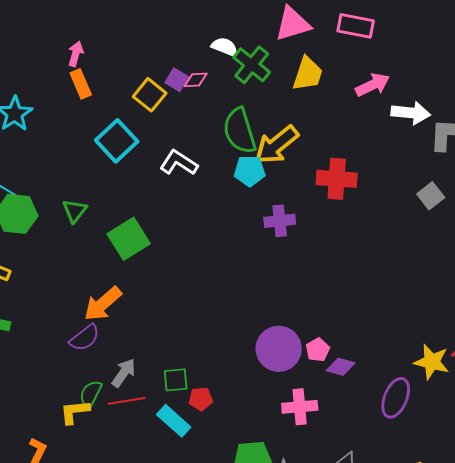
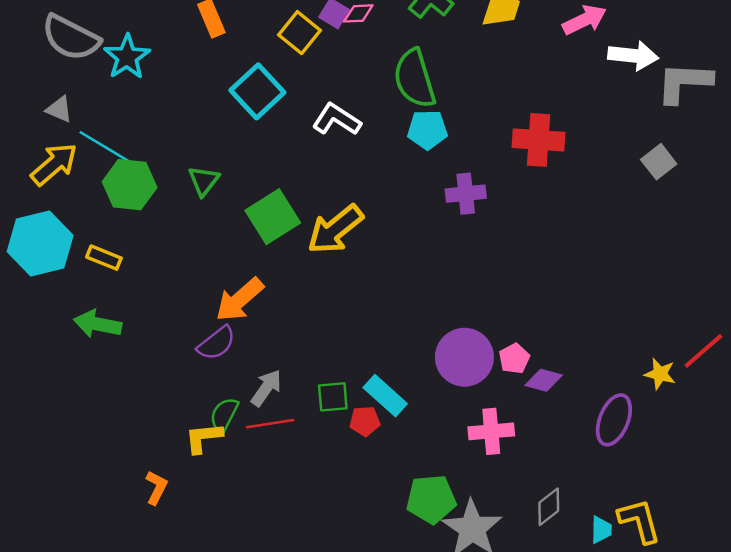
yellow arrow: (277, 145) -> (335, 229), moved
yellow star: (432, 362) -> (660, 374), size x0.7
cyan rectangle: (174, 421) -> (385, 396), moved

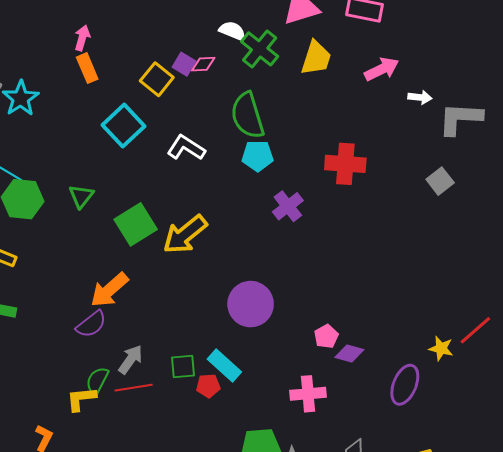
white arrow: (633, 56) -> (420, 97), size x0.6
purple cross: (466, 194) -> (288, 206), turned -32
purple circle: (464, 357) -> (251, 304), moved

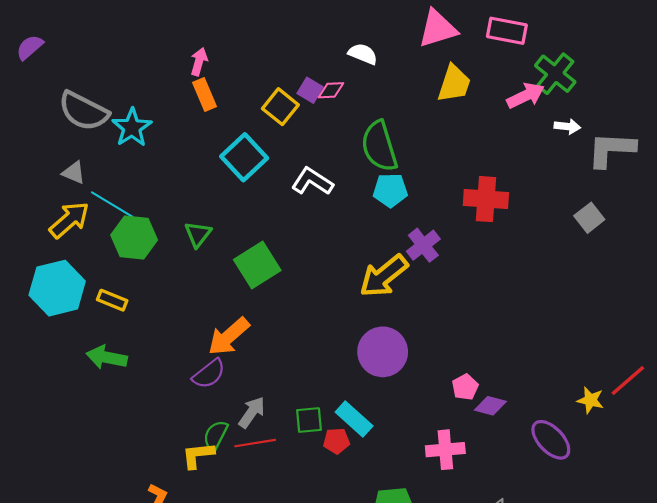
green cross: (260, 49) -> (555, 74), moved
yellow arrow: (185, 234) -> (384, 276), moved
purple ellipse: (405, 385) -> (551, 440), turned -66

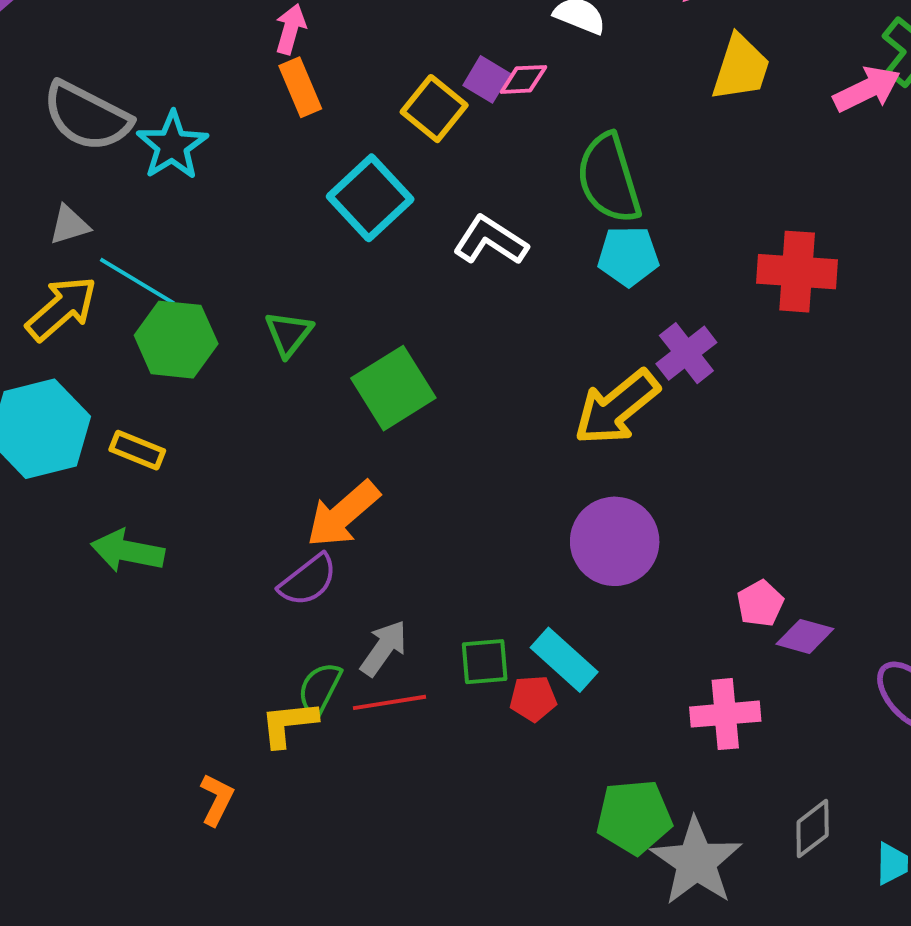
gray triangle: (74, 173) -> (69, 225), turned -40

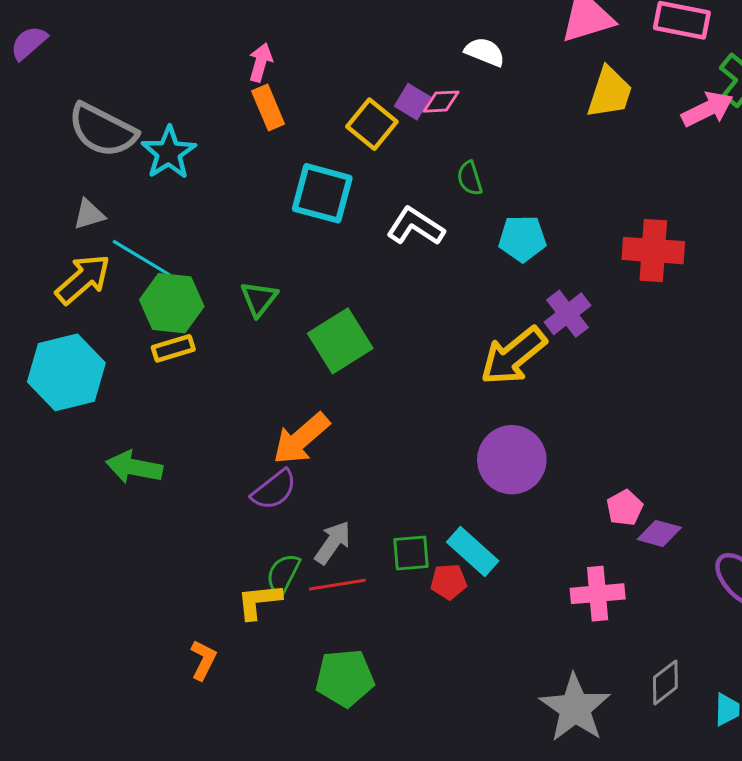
green semicircle: (609, 178) -> (470, 178), moved, size x0.5
cyan square: (370, 198) -> (322, 193), turned -32
yellow rectangle: (137, 450) -> (173, 348), moved, turned -39
green pentagon: (634, 817) -> (345, 678), moved

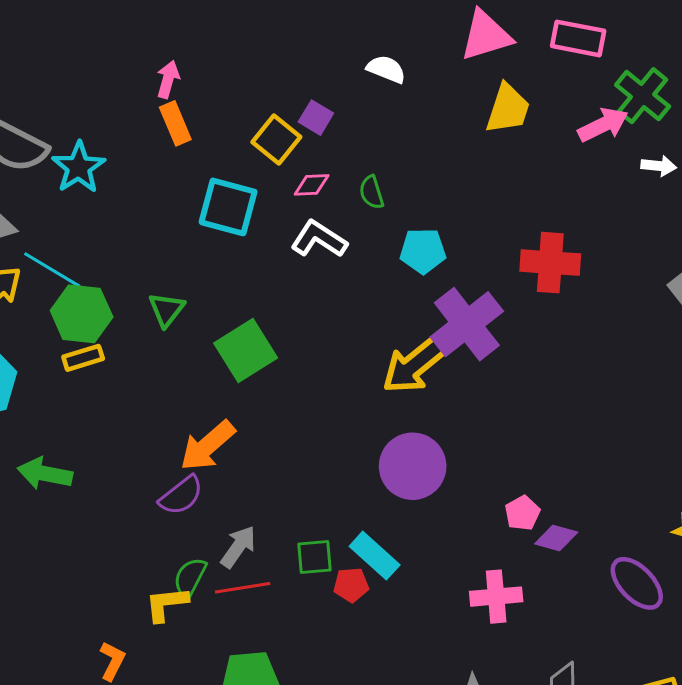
pink diamond: (441, 102) -> (312, 185), moved
purple cross: (568, 314) -> (467, 324), size x1.6

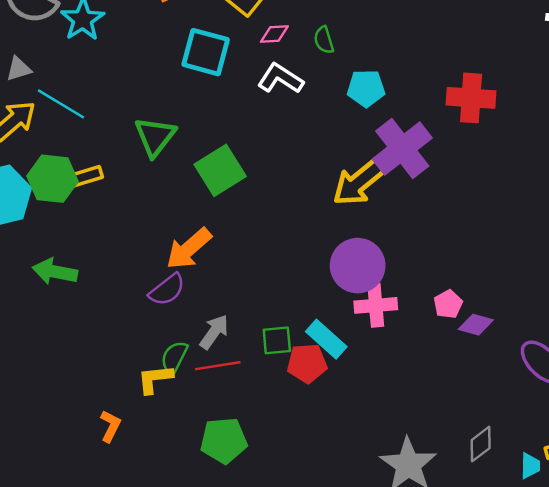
green triangle: (167, 309) -> (155, 137), size x1.4
green hexagon: (82, 314) -> (52, 179), moved
red pentagon: (351, 585) -> (307, 363), size x1.4
pink cross: (496, 597) -> (376, 305), moved

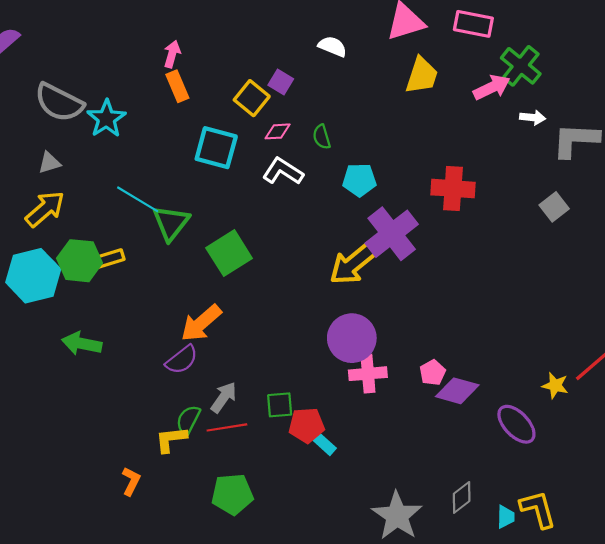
cyan line: (61, 104) -> (138, 199), moved
purple diamond: (476, 325) -> (457, 391), size x1.4
cyan rectangle: (326, 339) -> (324, 444), moved, size x0.7

